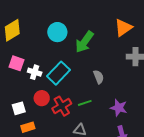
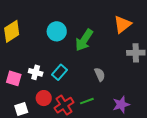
pink square: (17, 63) -> (14, 78), moved
cyan rectangle: (59, 73) -> (60, 72), size x0.7
purple star: (119, 108) -> (121, 105), turned -30

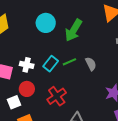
red circle: (44, 98) -> (27, 89), moved
green line: (87, 101) -> (69, 62), moved

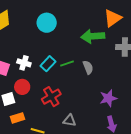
green arrow: (74, 30) -> (93, 36), moved, turned 50

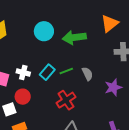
green arrow: (93, 36) -> (74, 37), moved
red cross: (51, 97) -> (66, 100), moved
purple star: (108, 98) -> (113, 87), moved

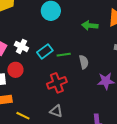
green arrow: (74, 37) -> (90, 26), moved, size x0.7

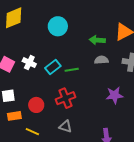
gray semicircle: (84, 62) -> (101, 60), moved, turned -80
red circle: (15, 70) -> (36, 105), moved

